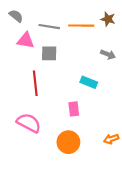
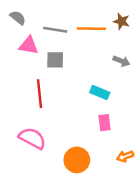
pink rectangle: (74, 109) -> (105, 123), moved

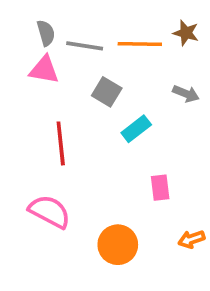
gray semicircle: (18, 18) -> (46, 33), moved, turned 35
gray square: (55, 60) -> (107, 92), moved, turned 30
cyan rectangle: (100, 92) -> (136, 129), moved, turned -60

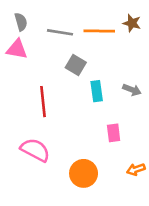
gray semicircle: (46, 33) -> (21, 22), moved
pink triangle: (44, 70) -> (17, 49), moved
gray arrow: (186, 94) -> (132, 90), moved
cyan rectangle: (136, 129) -> (97, 91), turned -60

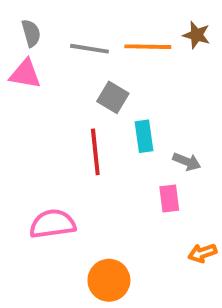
gray arrow: (132, 90) -> (187, 162), moved
red line: (43, 102) -> (95, 152), moved
pink semicircle: (35, 150) -> (52, 224), turned -36
orange circle: (84, 173) -> (109, 280), moved

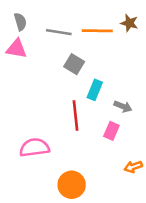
cyan rectangle: (144, 136) -> (95, 90), turned 30
red line: (95, 152) -> (75, 115), moved
pink rectangle: (169, 199) -> (111, 131), turned 30

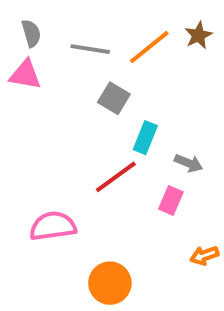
brown star: (129, 23) -> (198, 35), turned 30
orange line: (97, 31) -> (149, 47), turned -40
red line: (75, 115) -> (116, 177), turned 60

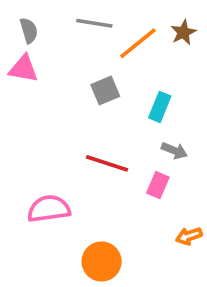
gray line: (90, 49) -> (94, 23), moved
gray square: (114, 98) -> (105, 91), turned 36
cyan rectangle: (145, 138) -> (160, 107), moved
red line: (116, 177) -> (107, 163), turned 54

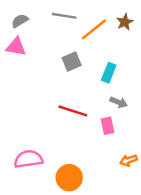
gray semicircle: (29, 31) -> (20, 21), turned -105
pink rectangle: (158, 185) -> (107, 126), turned -35
pink semicircle: (49, 209) -> (28, 159), moved

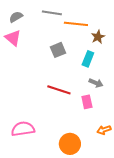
brown star: (125, 22) -> (98, 37), moved
orange line: (94, 29) -> (76, 24), turned 45
pink triangle: (16, 47) -> (13, 38), turned 30
orange circle: (69, 178) -> (70, 144), moved

